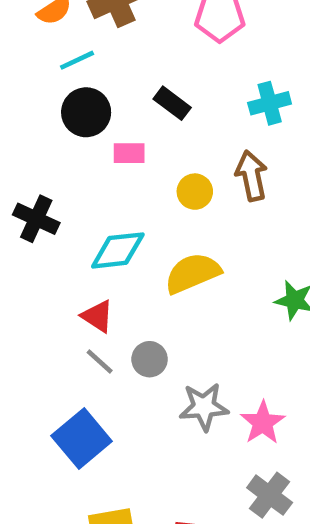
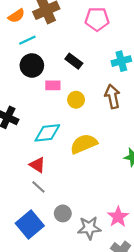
yellow circle: (195, 192) -> (76, 100), moved
gray circle: (150, 359) -> (63, 213), moved
gray star: (204, 407) -> (89, 228), moved

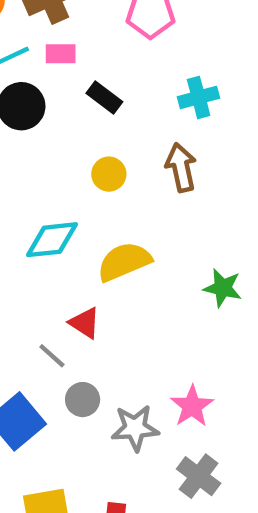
pink rectangle: (53, 85) -> (61, 54), moved
red triangle: (37, 165) -> (85, 323), moved
gray line: (38, 187) -> (52, 356), moved

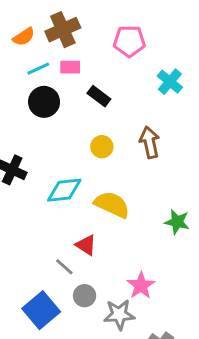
cyan cross: (199, 97) -> (170, 82), moved, turned -35
yellow semicircle: (124, 262) -> (112, 205), turned 48
pink star: (192, 406) -> (141, 286), moved

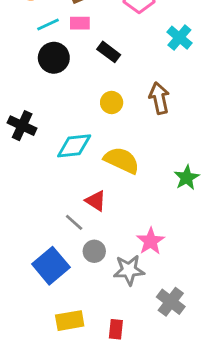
green star: (177, 222) -> (187, 178), turned 30

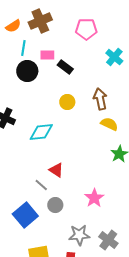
pink rectangle: (80, 23) -> (47, 55), moved
cyan line: (48, 25) -> (23, 48), turned -56
yellow semicircle: (122, 160) -> (109, 124), moved, size x0.7
gray star: (129, 270) -> (79, 235), moved

